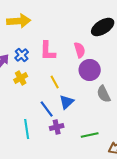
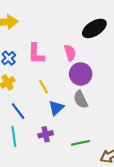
gray semicircle: (104, 94) -> (81, 99), moved
blue line: (47, 109) -> (18, 111), moved

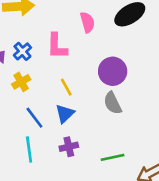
pink semicircle: (70, 53) -> (87, 22), moved
blue triangle: (56, 108) -> (65, 114), moved

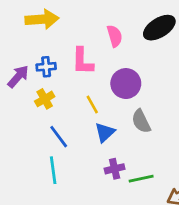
blue cross: (22, 51) -> (46, 67), turned 36
purple circle: (113, 71) -> (126, 84), moved
blue triangle: (65, 114) -> (105, 132), moved
purple cross: (69, 147) -> (115, 169), moved

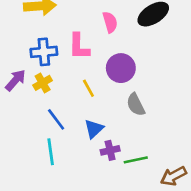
blue cross: (46, 67) -> (44, 52), size x1.4
purple arrow: (18, 77) -> (16, 80), moved
blue triangle: (105, 132) -> (94, 129), moved

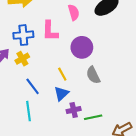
yellow line: (88, 88) -> (62, 74), moved

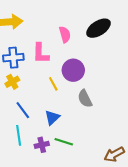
yellow line: (62, 74) -> (53, 84), moved
purple cross: (74, 110) -> (42, 145), moved
green line: (93, 117) -> (64, 142), moved, turned 30

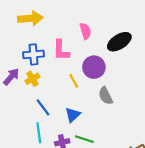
black ellipse: (99, 28) -> (119, 42), moved

